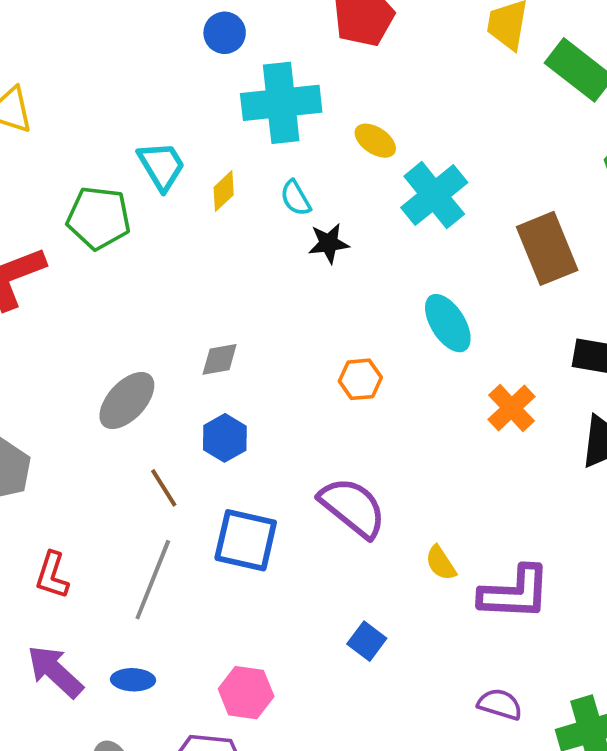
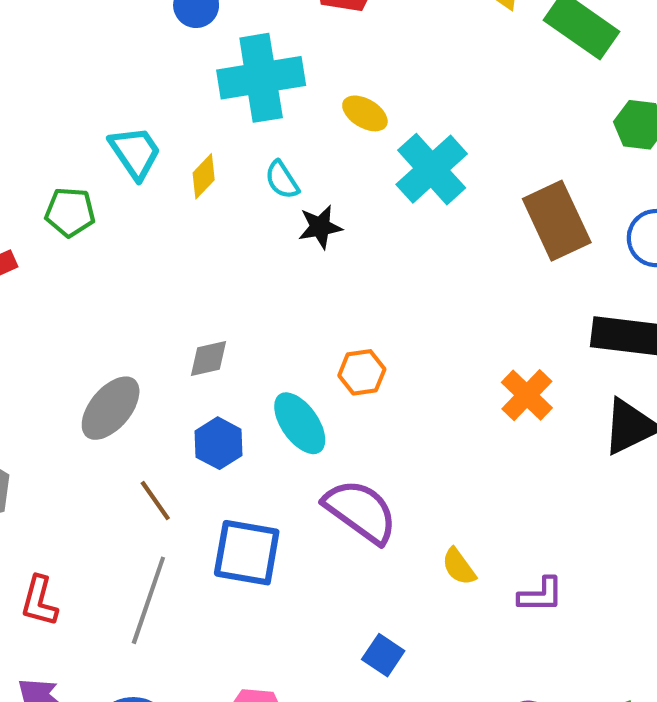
green pentagon: (99, 218) -> (70, 212), size x0.7
cyan ellipse: (448, 323) -> (300, 423), moved
purple L-shape: (515, 593) -> (541, 595), size x0.6

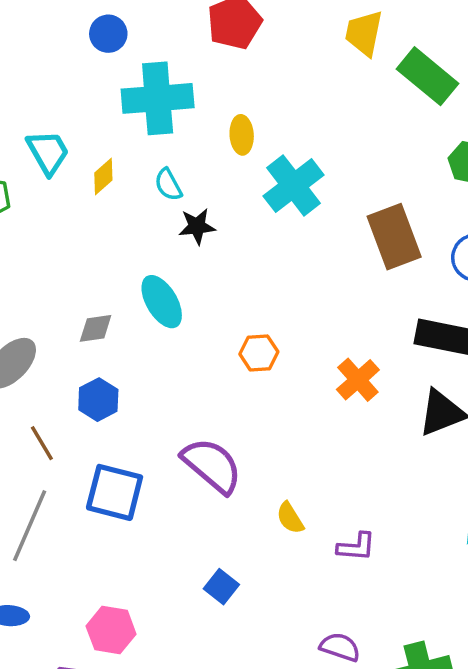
yellow ellipse: (365, 113) -> (242, 135), turned 51
orange hexagon: (362, 372) -> (259, 353), moved
cyan ellipse: (300, 423) -> (162, 302), moved

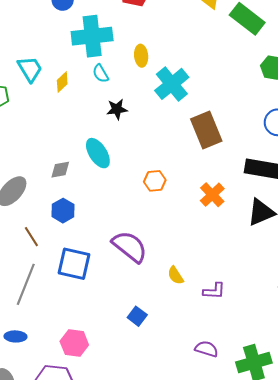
cyan semicircle: (168, 185) -> (101, 74), moved
brown rectangle: (394, 237) -> (206, 130), moved

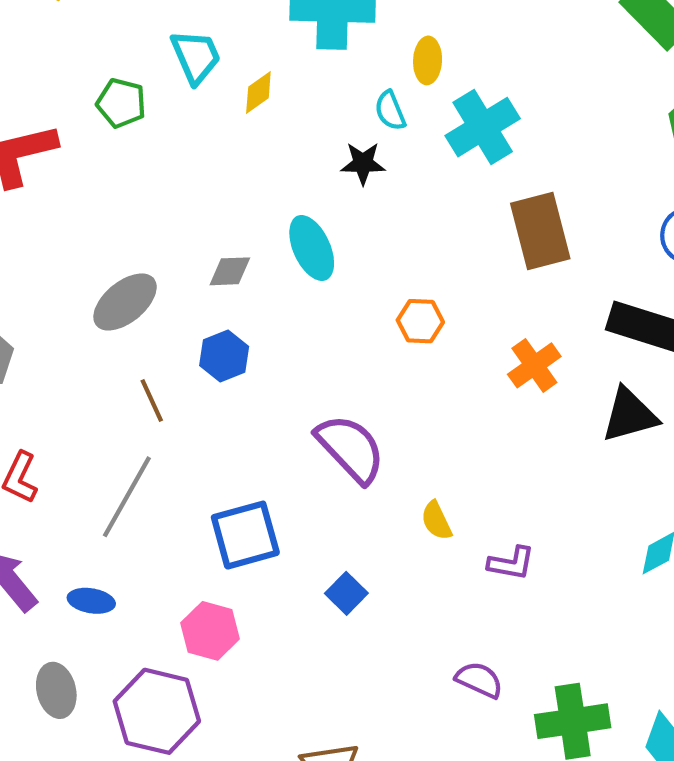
cyan semicircle: (101, 74) -> (390, 111), moved
blue square: (74, 264) -> (245, 535), moved, turned -36

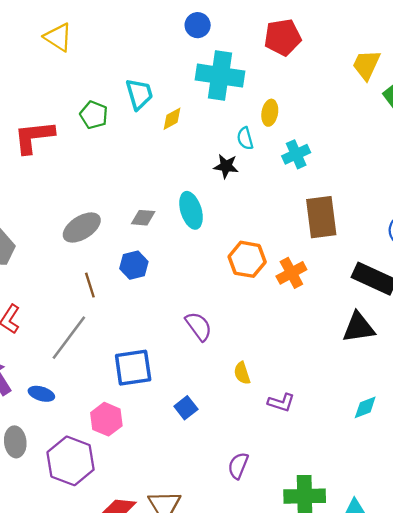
cyan cross: (483, 127) -> (296, 154), size x0.7
orange hexagon: (420, 321) -> (247, 259), size x1.4
orange cross: (534, 365) -> (291, 273), moved
purple semicircle: (351, 448) -> (199, 326), size x0.7
purple semicircle: (479, 680) -> (238, 466), moved, turned -100

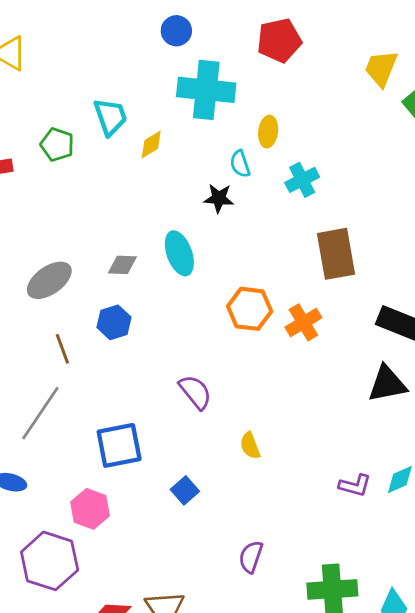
purple L-shape: (281, 403) -> (355, 485), moved

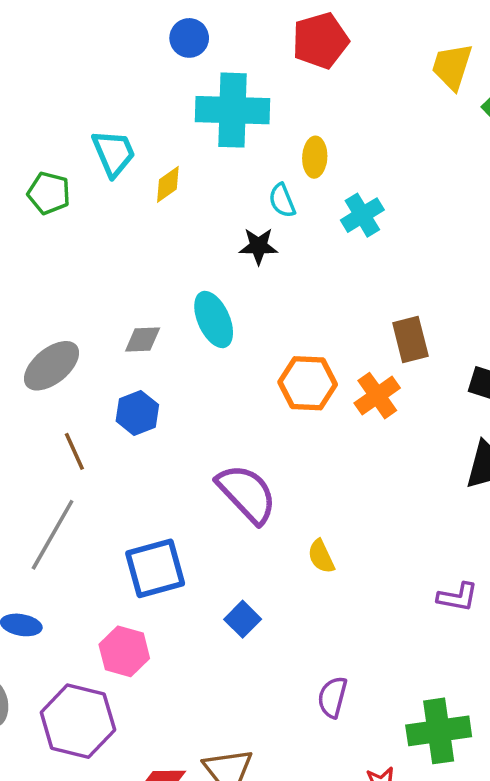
brown rectangle: (336, 254) -> (410, 340), moved, size x0.7
purple semicircle: (195, 392) -> (247, 494), size x1.4

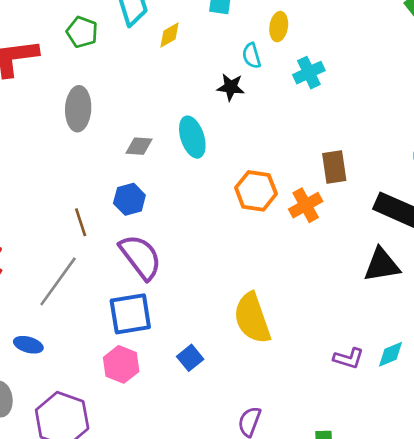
gray ellipse: (52, 366) -> (78, 109), moved, turned -54
purple semicircle: (247, 494) -> (140, 257), moved
yellow semicircle: (321, 556) -> (252, 318), size x2.0
pink hexagon: (124, 651) -> (121, 364), moved

